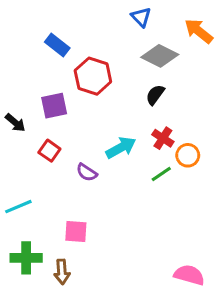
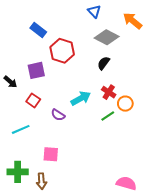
cyan line: (18, 207) -> (21, 129), moved

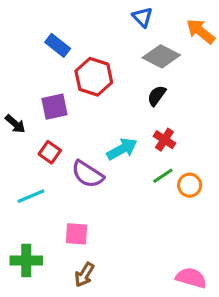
orange circle: (125, 104) -> (190, 185), moved
purple semicircle: (58, 115) -> (87, 174), size x1.5
brown arrow: (41, 181) -> (84, 275), moved, turned 35

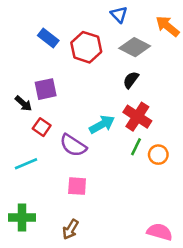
red hexagon: (94, 77) -> (86, 47), moved
black arrow: (15, 124) -> (23, 103), moved
red cross: (164, 140) -> (137, 117), size x1.5
green line: (163, 176) -> (136, 147), turned -30
pink square: (77, 234) -> (77, 186), moved

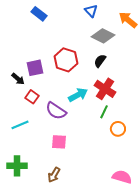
blue rectangle: (48, 38) -> (39, 14), moved
red hexagon: (86, 47) -> (66, 60), moved
orange circle: (158, 155) -> (118, 129), moved

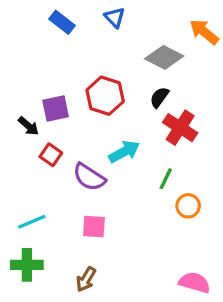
blue triangle: (91, 11) -> (115, 17), moved
red cross: (105, 89) -> (180, 128), moved
cyan line: (20, 125) -> (32, 222), moved

